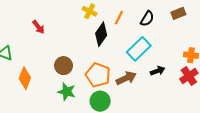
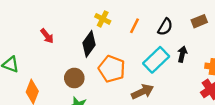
black diamond: (101, 34) -> (89, 44), moved
black arrow: (158, 71) -> (182, 54), moved, turned -56
orange pentagon: (98, 75) -> (112, 69), moved

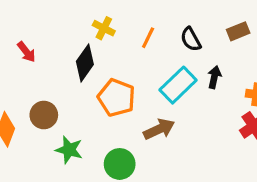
black semicircle: (165, 27) -> (191, 39), turned 120
brown circle: (74, 78) -> (44, 115), moved

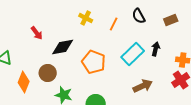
black semicircle: (191, 39) -> (139, 16), moved
black diamond: (85, 63) -> (63, 47), moved, turned 45
brown arrow: (159, 129) -> (143, 86), moved

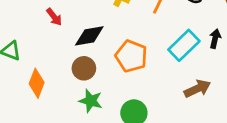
brown circle: (48, 73) -> (84, 68), moved

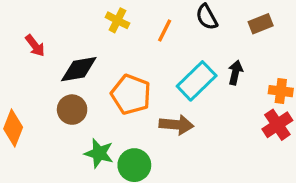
brown arrow: (197, 89) -> (176, 125), moved, turned 30
green star: (91, 101) -> (99, 153), moved

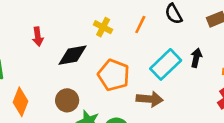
yellow cross: (118, 20) -> (103, 27), moved
red arrow: (35, 46) -> (38, 36), turned 30
brown circle: (72, 110) -> (67, 100), moved

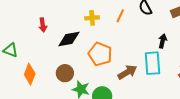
yellow cross: (103, 27) -> (92, 18), turned -32
cyan rectangle: (166, 64) -> (152, 63), moved, turned -50
brown arrow: (150, 99) -> (127, 72), turned -36

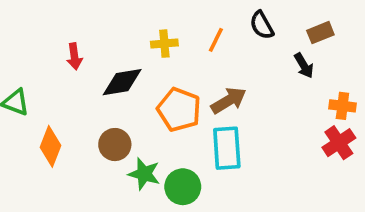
black arrow: (162, 41) -> (304, 66), moved, turned 136
cyan rectangle: (152, 63) -> (227, 148), moved
brown arrow: (127, 72) -> (229, 100), moved

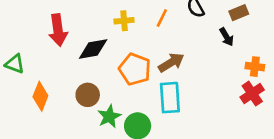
red arrow: (74, 56) -> (58, 30), size x1.6
green star: (144, 174) -> (109, 116), turned 30

